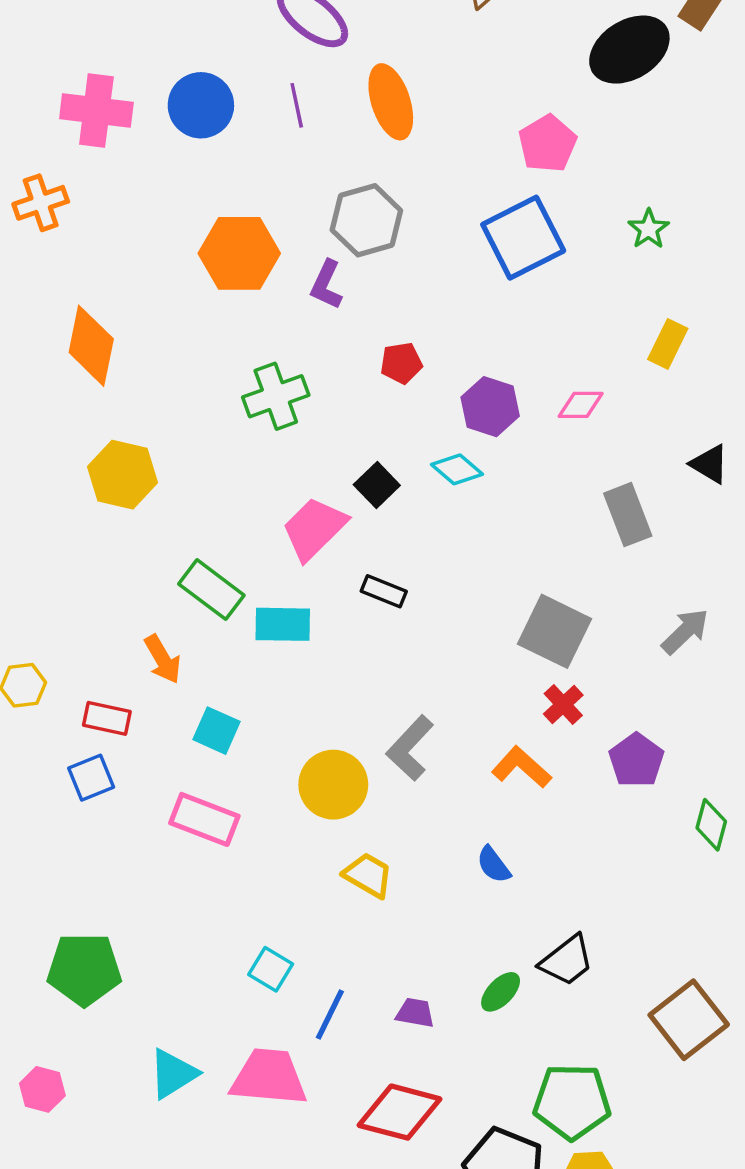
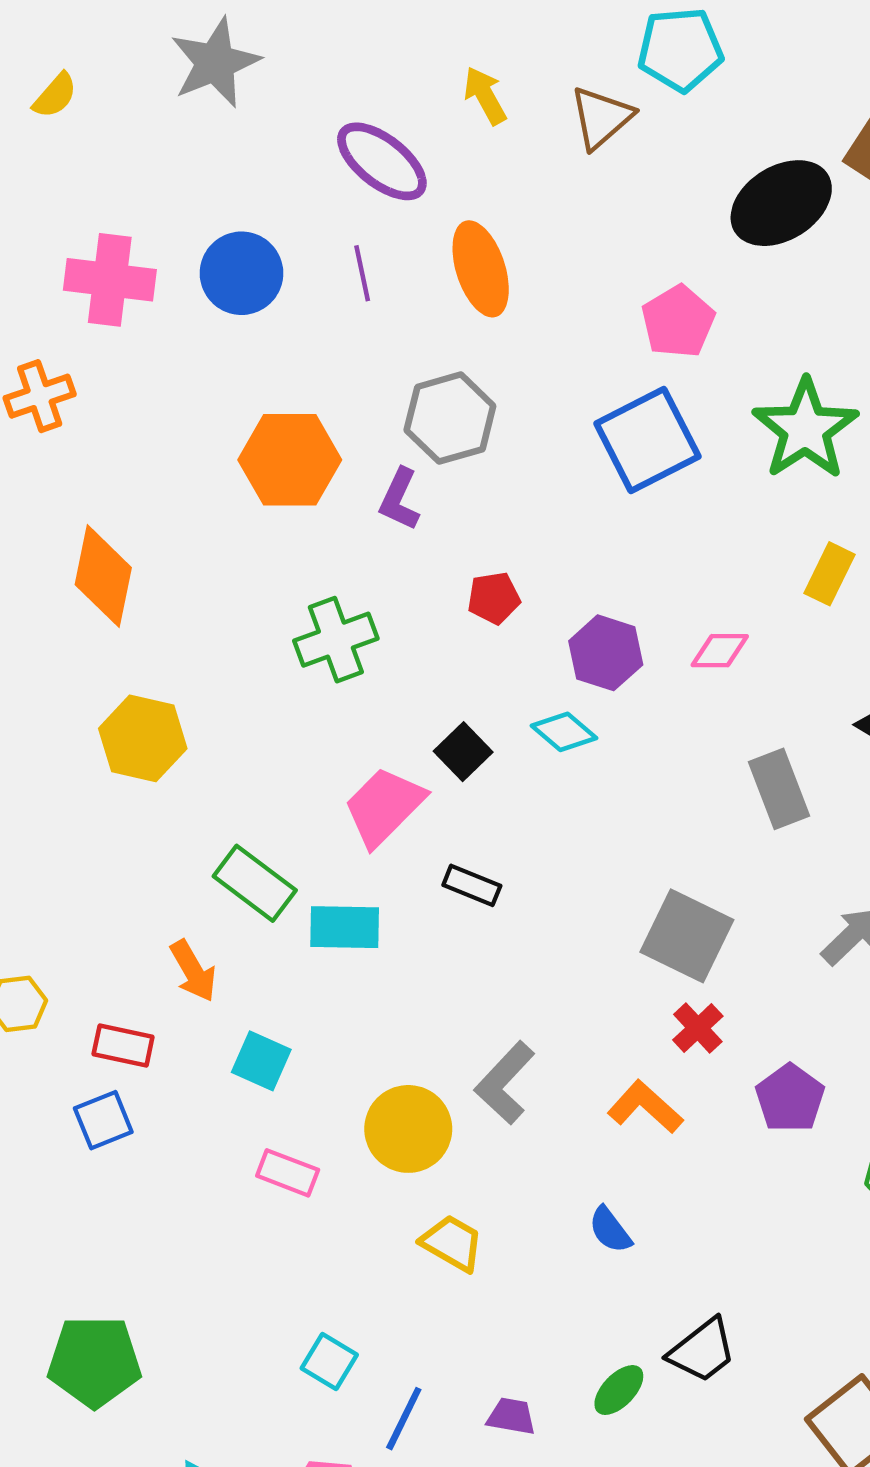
green star: (649, 229) -> (805, 429), size x2.0
pink rectangle: (204, 819) -> (288, 1173), moved, size x0.7

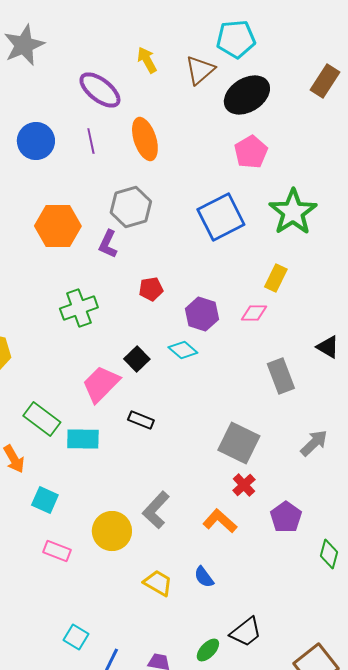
black ellipse: (781, 203) -> (247, 95), moved
pink pentagon: (678, 322) -> (251, 152), moved
yellow rectangle: (829, 574) -> (276, 278), moved
yellow trapezoid: (452, 1243) -> (158, 583), moved

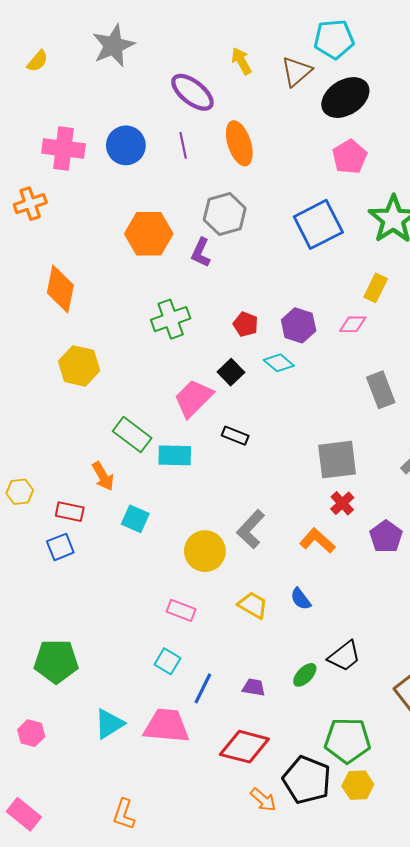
red pentagon: (151, 289) -> (246, 324), moved, turned 30
gray square: (239, 443) -> (337, 460), turned -33
pink rectangle: (57, 551) -> (181, 610), moved

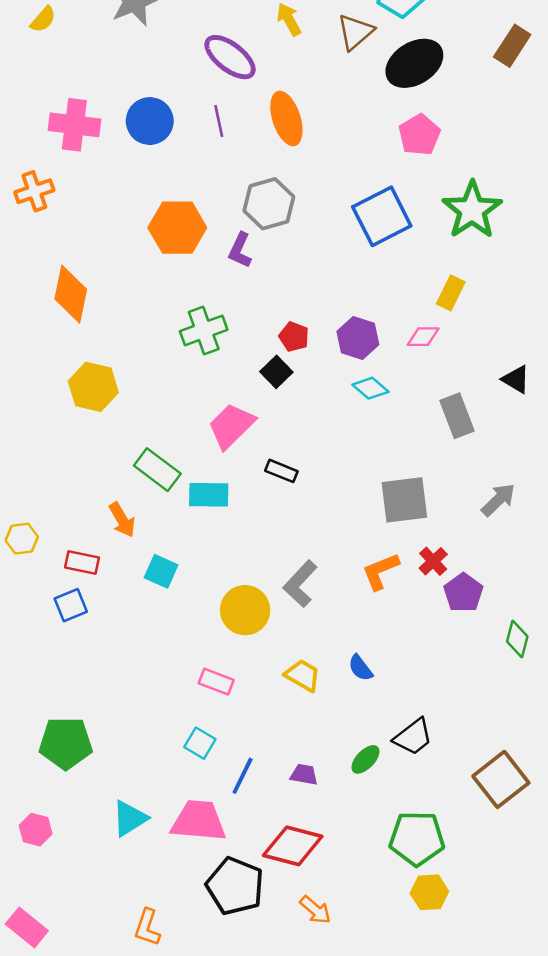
cyan diamond: (279, 363) -> (370, 388), moved
black square: (231, 372) -> (276, 372), moved
red cross: (342, 503) -> (433, 561), moved
orange L-shape: (317, 541) -> (381, 571), moved, turned -64
black pentagon: (307, 780) -> (235, 886), moved

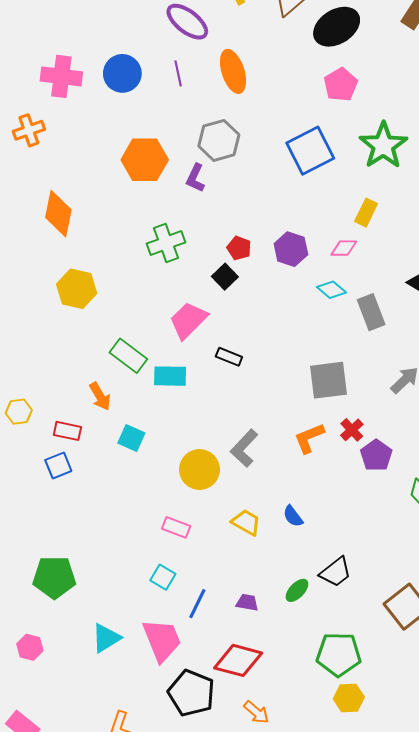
cyan diamond: (370, 388) -> (332, 290), moved
pink trapezoid: (199, 821) -> (162, 640), turned 63

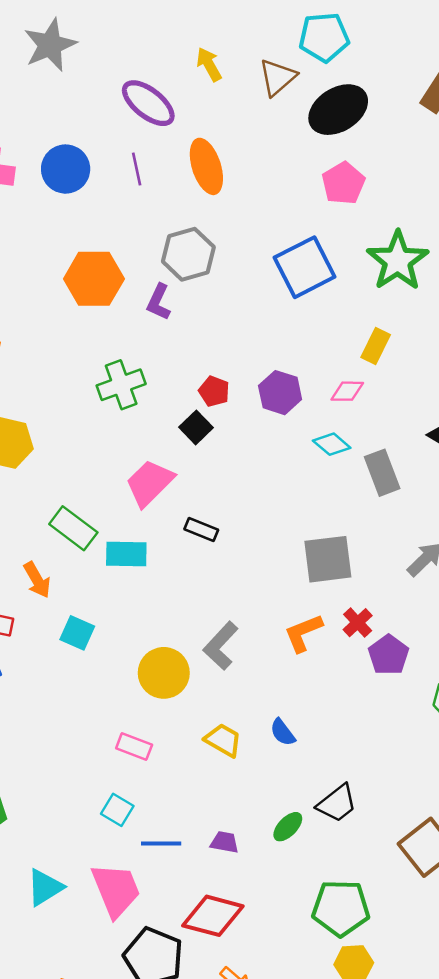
blue line: (197, 604) -> (161, 843), turned 64

